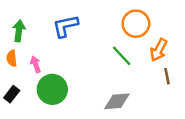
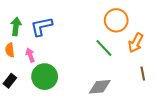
blue L-shape: (65, 26) -> (42, 26), moved
brown line: (167, 76) -> (143, 74), moved

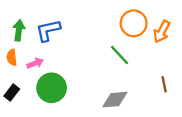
orange arrow: (136, 43) -> (162, 32), moved
pink arrow: (30, 55) -> (35, 63), turned 88

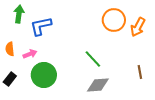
green arrow: (19, 30) -> (19, 14), moved
green line: (120, 55) -> (93, 59), moved

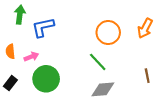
orange circle: (114, 20) -> (108, 33), moved

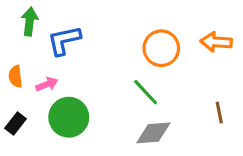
orange arrow: (145, 28) -> (216, 42), turned 66

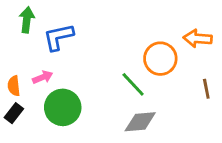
orange circle: (161, 48) -> (160, 59), moved
orange semicircle: (15, 76) -> (14, 86), moved
brown line: (219, 112) -> (206, 89), moved

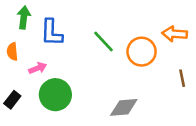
blue L-shape: (58, 37) -> (52, 33), turned -76
green line: (133, 84) -> (104, 41), moved
orange semicircle: (14, 86) -> (12, 52), moved

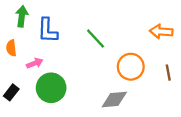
orange circle: (142, 52) -> (131, 67), moved

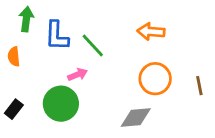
orange arrow: (161, 32) -> (151, 32), moved
green line: (96, 39) -> (93, 45), moved
pink arrow: (35, 63) -> (78, 75), moved

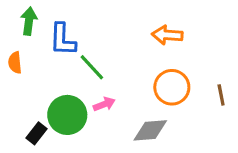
green line: (93, 45) -> (92, 67), moved
pink arrow: (78, 75) -> (104, 104), moved
black rectangle: (14, 109) -> (37, 133), moved

